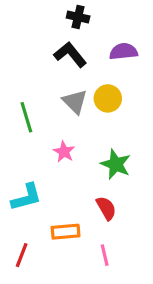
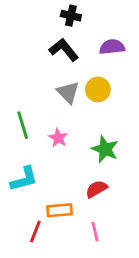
green line: (26, 117) -> (23, 125), moved
red semicircle: (106, 208) -> (96, 189), turned -90
red line: (22, 255) -> (35, 232), moved

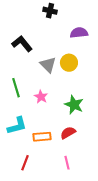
black L-shape: (64, 50) -> (22, 44), moved
orange rectangle: (60, 210) -> (42, 137), moved

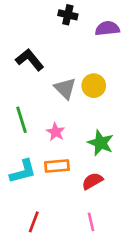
purple semicircle: (79, 33) -> (107, 28), moved
orange rectangle: (42, 137) -> (57, 166), moved

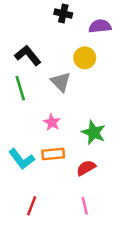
yellow circle: (94, 86) -> (85, 58), moved
green line: (22, 120) -> (20, 88), moved
cyan L-shape: (23, 171) -> (22, 159), turned 68

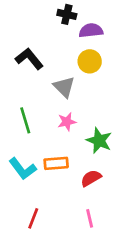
purple semicircle: (100, 26) -> (91, 31), moved
green line: (20, 88) -> (25, 120), moved
pink star: (52, 122) -> (67, 122), moved, turned 30

